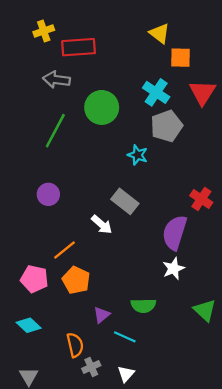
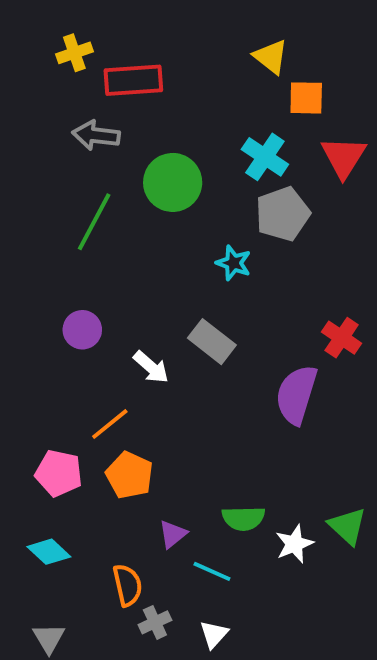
white arrow: (102, 224) -> (151, 367), moved
white star: (173, 269) -> (294, 544), moved

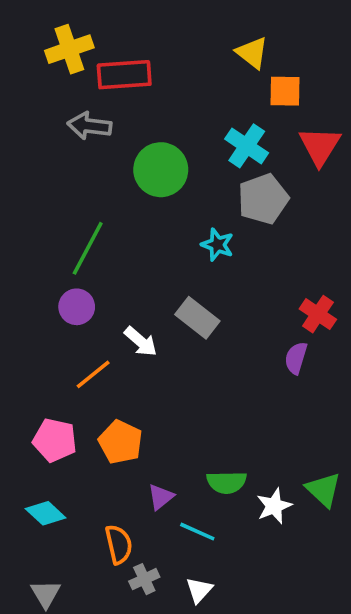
yellow cross: (74, 53) -> (69, 49), size x1.4
green line: (94, 222) -> (88, 248), moved
purple semicircle: (296, 395) -> (296, 358), moved, size x0.6
orange line: (110, 424) -> (93, 374), moved

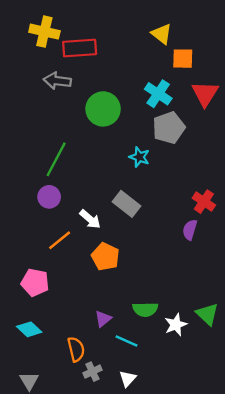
yellow cross: (69, 49) -> (44, 32), turned 32
orange pentagon: (121, 442) -> (105, 257), moved

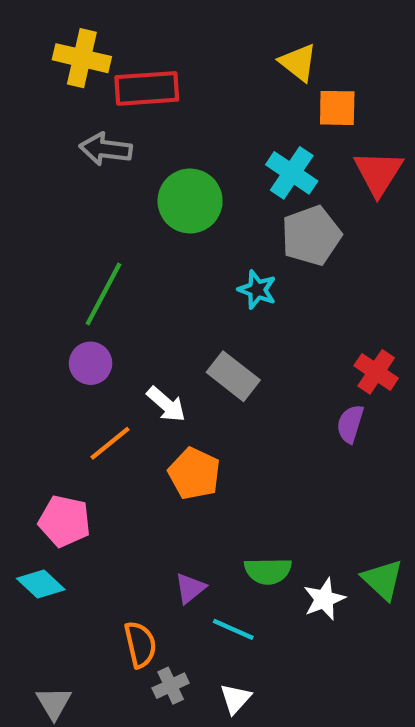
cyan diamond: (29, 329) -> (41, 584), moved

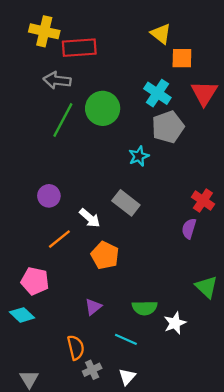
cyan star: (257, 290) -> (139, 156), turned 30
green line: (103, 294) -> (63, 120), moved
green triangle: (383, 580) -> (206, 287), moved
purple triangle: (190, 588) -> (93, 307), moved

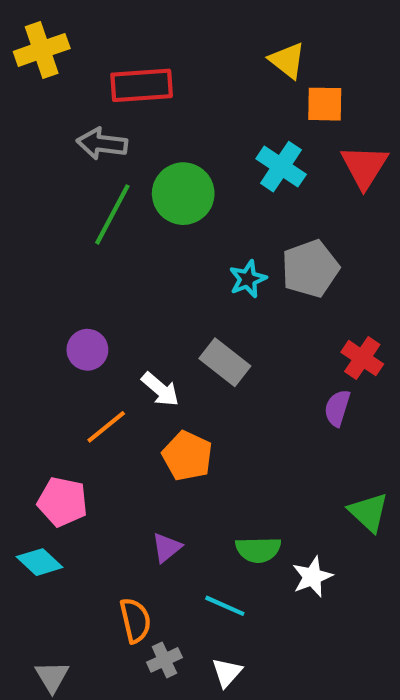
yellow cross: (44, 31) -> (42, 50), moved, turned -32
gray pentagon: (168, 127) -> (310, 269), moved

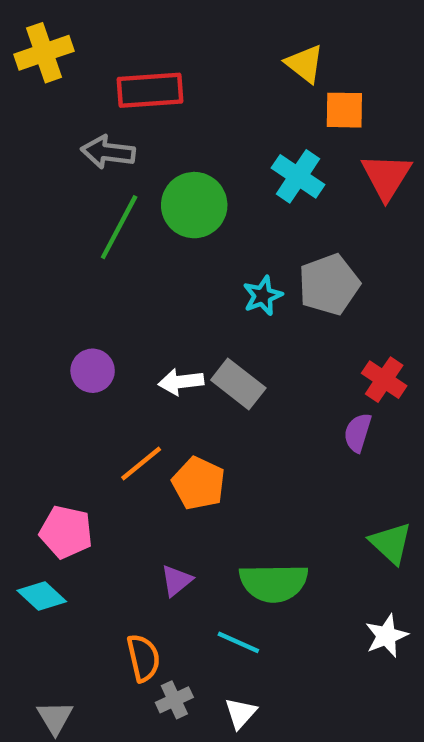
white arrow: (160, 389) -> (181, 382), moved, turned 132
orange line: (106, 427) -> (141, 464), moved
green semicircle: (258, 550) -> (274, 583), size x1.4
white star: (312, 577) -> (386, 636), moved

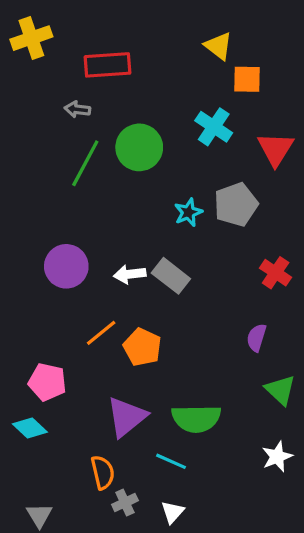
gray arrow: (108, 152) -> (77, 109), size x0.7
red triangle: (386, 176) -> (276, 149), moved
purple circle: (93, 371) -> (66, 266), size x1.4
purple semicircle: (358, 433) -> (257, 338), moved
purple triangle: (177, 581) -> (127, 417), size x1.8

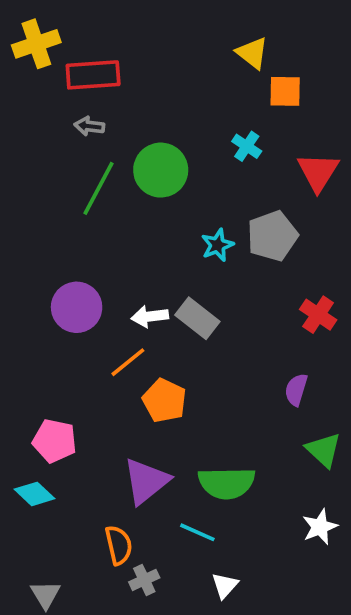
red rectangle: (107, 65) -> (93, 75), moved
cyan cross: (214, 127) -> (247, 146), size x0.7
orange line: (101, 333) -> (128, 362), moved
white triangle: (172, 512) -> (225, 585), moved

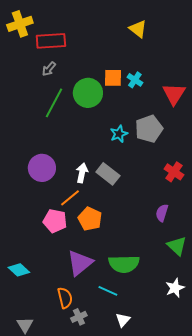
orange square: (285, 91) -> (113, 78), moved
gray arrow: (89, 126) -> (49, 69), turned -56
white arrow: (150, 316) -> (82, 173), turned 108
pink pentagon: (55, 441) -> (55, 221), moved

